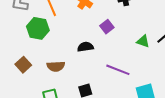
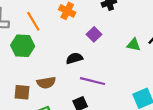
brown square: (23, 65) -> (22, 92), moved, turned -35
purple line: (118, 70) -> (92, 81), moved

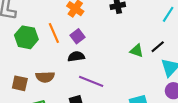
orange line: (33, 21) -> (54, 33), moved
purple square: (94, 34) -> (77, 36), moved

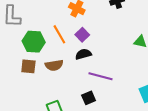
brown semicircle: (45, 77) -> (54, 65), moved
brown square: (20, 83) -> (28, 66), moved

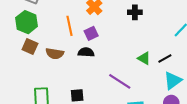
green hexagon: (34, 42) -> (27, 22), moved
purple line: (100, 76) -> (120, 81), moved

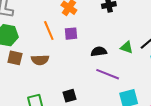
purple square: (91, 33) -> (71, 34), turned 32
black semicircle: (86, 52) -> (99, 51), moved

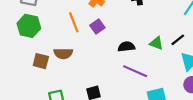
purple square: (71, 34) -> (97, 26), turned -32
brown square: (15, 58) -> (41, 61), moved

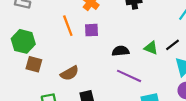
green hexagon: (29, 26) -> (23, 41), moved
purple square: (97, 26) -> (92, 30), turned 32
brown semicircle: (63, 53) -> (70, 73), moved, turned -30

